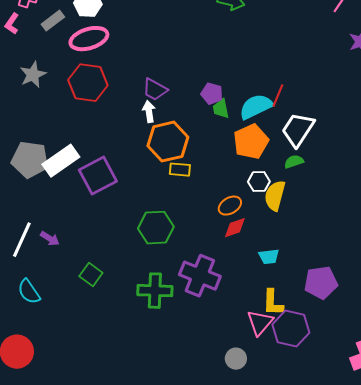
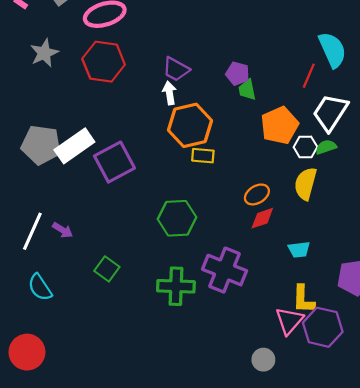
cyan semicircle: (256, 107) -> (332, 50), moved, turned 92
white hexagon: (259, 182) -> (305, 147), moved

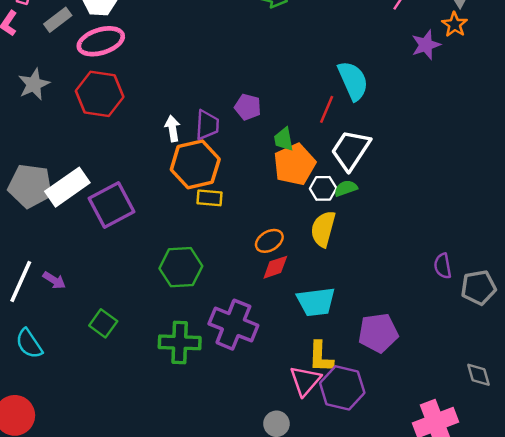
purple trapezoid: (176, 69) -> (207, 125), moved, turned -116
green trapezoid: (247, 90) -> (284, 139), moved
cyan trapezoid: (299, 250) -> (316, 302), size x1.6

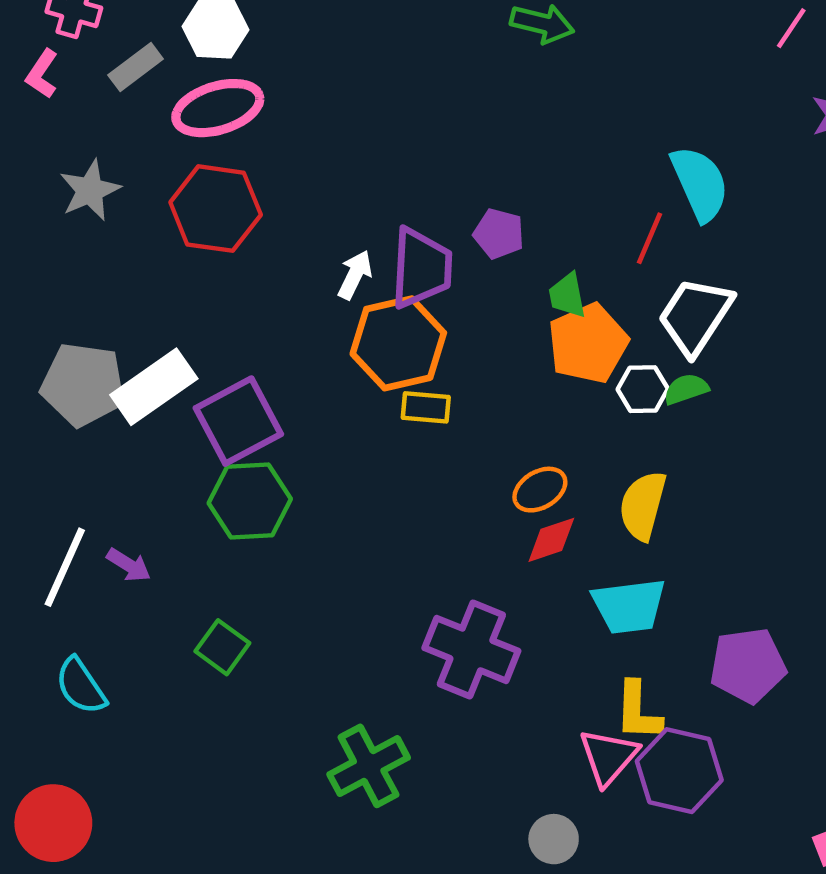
purple trapezoid: (207, 125) -> (421, 268), size x1.4
white arrow: (172, 129) -> (355, 275), turned 35
yellow semicircle: (323, 229) -> (643, 506), moved
green hexagon: (181, 267) -> (250, 501), moved
green cross: (180, 342) -> (369, 766), moved, turned -30

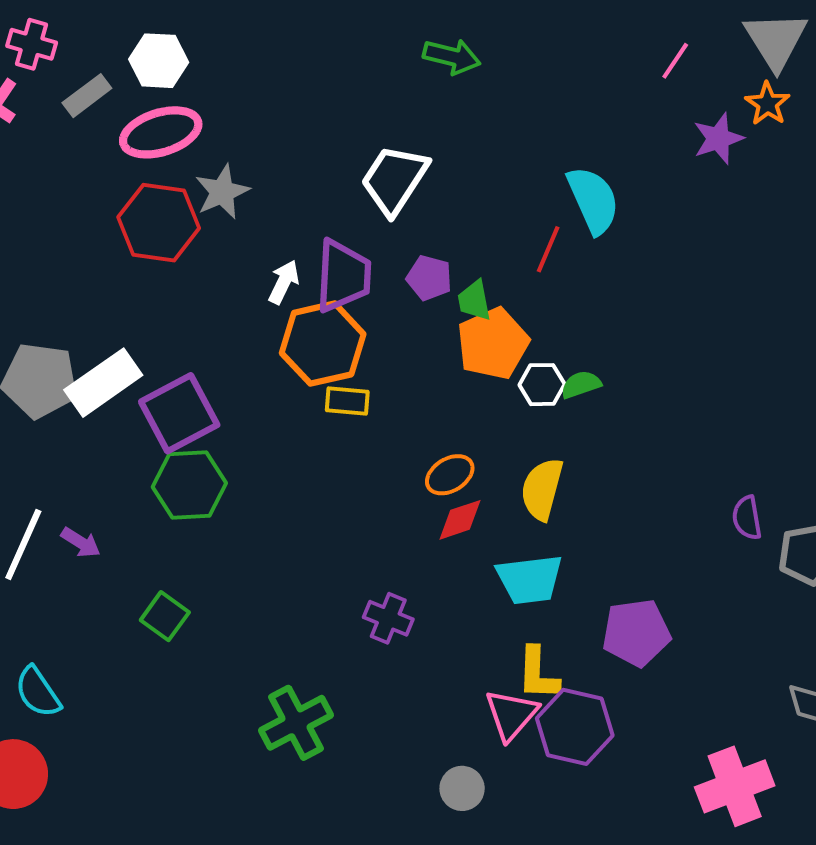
gray star: (90, 190) -> (222, 192), moved
purple pentagon: (499, 234) -> (429, 278), moved
white trapezoid: (695, 316) -> (394, 180), moved
purple cross: (471, 649) -> (388, 618), size x0.6
cyan semicircle: (81, 686) -> (38, 692), moved

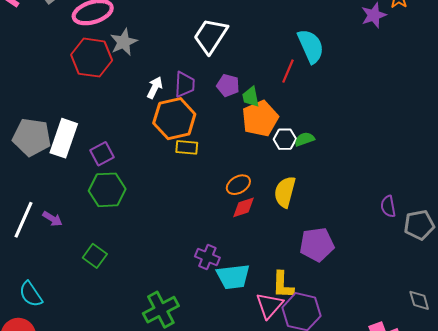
purple trapezoid: (343, 276) -> (185, 84), size x0.7
white rectangle: (103, 383) -> (64, 138), turned -36
purple square: (179, 413) -> (102, 154), size x0.6
cyan trapezoid: (530, 579) -> (233, 277), moved
purple pentagon: (636, 633) -> (317, 245), moved

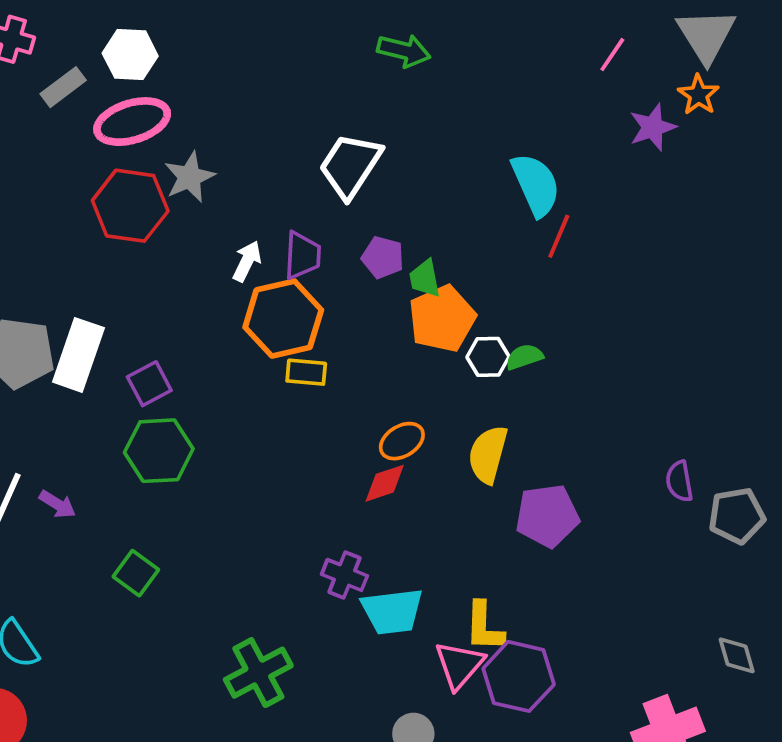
red line: (288, 71) -> (559, 236), moved
red diamond: (244, 207) -> (385, 483), moved
purple pentagon: (317, 245) -> (547, 516), moved

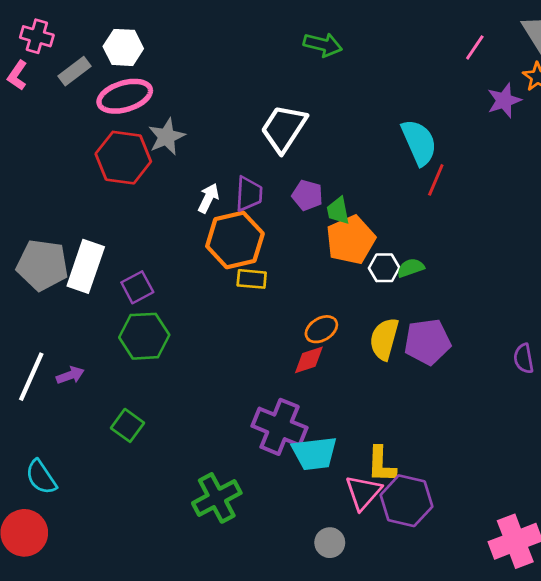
purple arrow: (57, 504) -> (70, 375), turned -52
purple pentagon: (547, 516) -> (427, 342), moved
purple cross: (344, 575) -> (280, 427), size x1.6

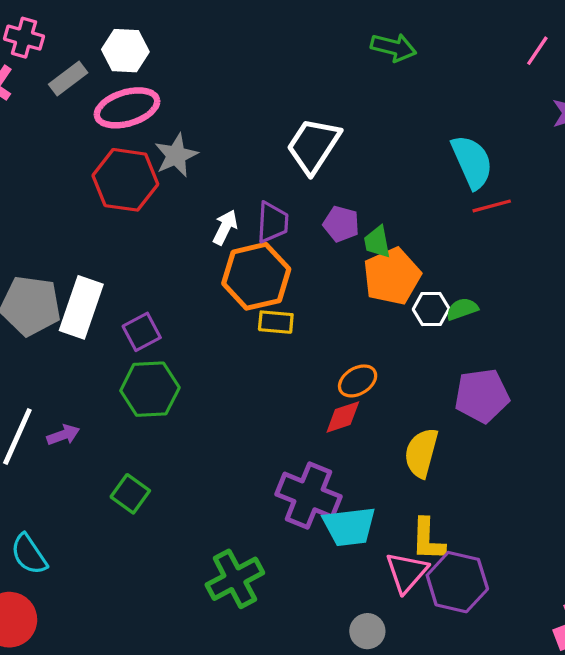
green arrow: (323, 45) -> (394, 47), moved
red line: (436, 180) -> (492, 206), turned 52
yellow semicircle: (384, 339) -> (421, 453), moved

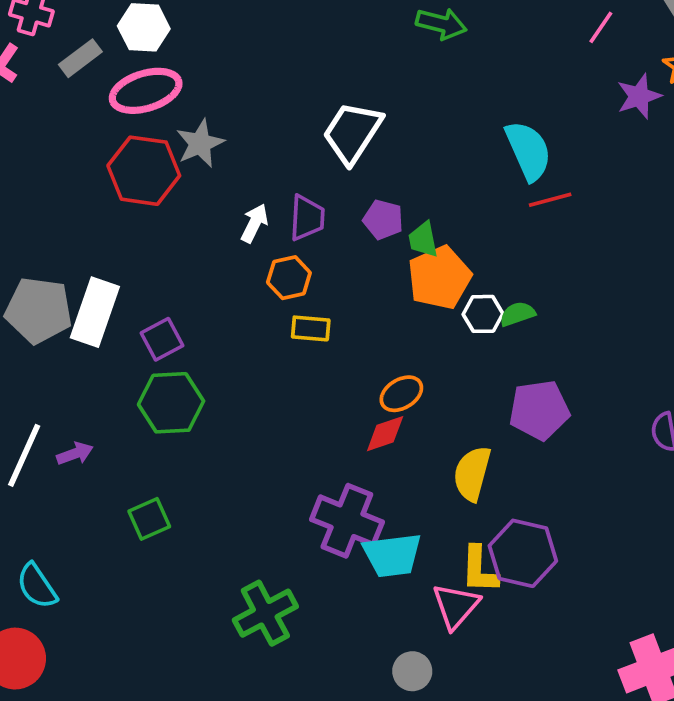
orange hexagon: (256, 276) -> (289, 278), size x0.6
green square: (130, 494) -> (149, 519), turned 30
purple hexagon: (457, 582) -> (523, 553), moved

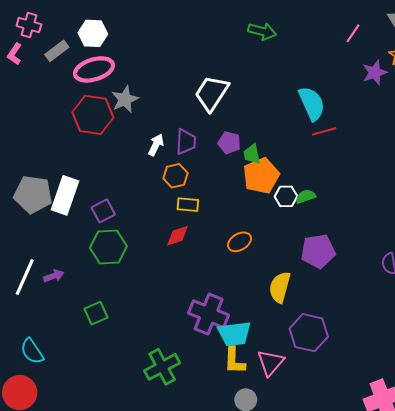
red diamond: (385, 434) -> (178, 236), moved
yellow L-shape: (479, 570) -> (234, 361), moved

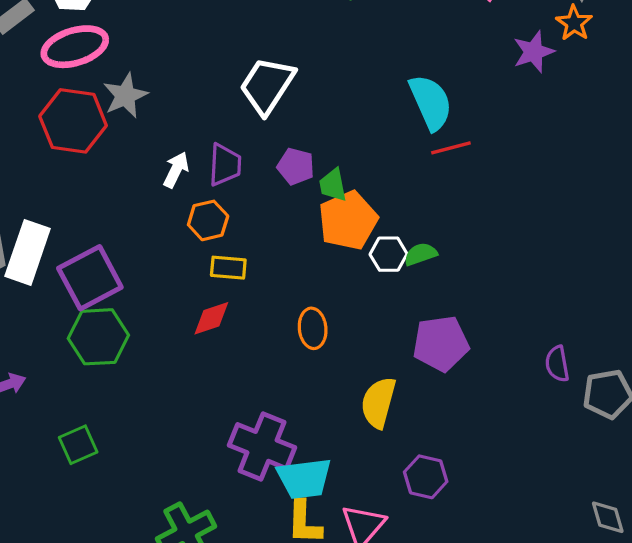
purple square: (103, 211) -> (90, 278), size x1.6
orange ellipse: (240, 242) -> (313, 328), turned -65
purple hexagon: (309, 333) -> (426, 477), size x0.7

